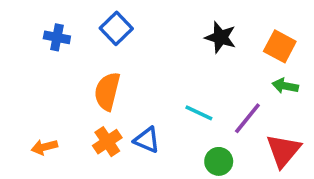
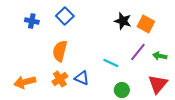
orange square: (280, 46) -> (146, 24), moved
green arrow: (285, 86) -> (160, 56), moved
purple line: (247, 118) -> (138, 52), moved
orange arrow: (44, 147) -> (25, 82), size x1.5

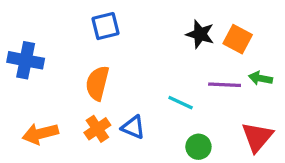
blue square: (65, 16) -> (106, 26), turned 30
blue cross: (32, 21) -> (26, 60), moved, size x1.5
purple line: (138, 52) -> (225, 85), turned 54
green arrow: (160, 56) -> (260, 78), moved

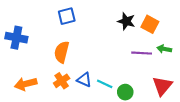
cyan line: (181, 103) -> (105, 84), moved

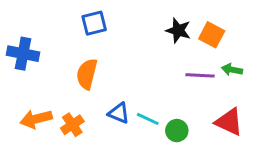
orange cross: (62, 81) -> (72, 125), moved
red triangle: (162, 86) -> (229, 122), turned -45

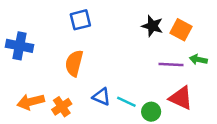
red triangle: (229, 122) -> (181, 98), moved

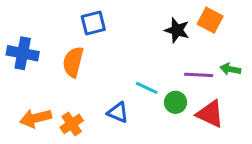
orange square: (181, 30) -> (210, 20), moved
orange semicircle: (74, 63) -> (73, 62), moved
cyan line: (126, 102) -> (147, 88), moved
green circle: (151, 112) -> (176, 102), moved

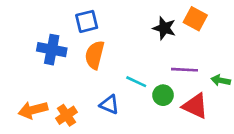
blue cross: (23, 53) -> (52, 50), moved
orange semicircle: (73, 62) -> (95, 55), moved
green arrow: (230, 69) -> (221, 80), moved

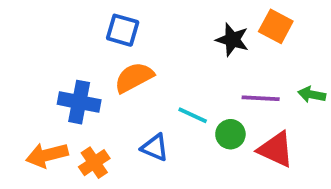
blue square: (87, 21) -> (123, 30), turned 30
blue cross: (52, 50) -> (79, 102), moved
orange semicircle: (95, 55) -> (134, 77), turned 48
green arrow: (221, 80) -> (312, 94), moved

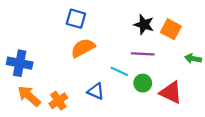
orange square: (276, 26) -> (171, 29), moved
purple line: (261, 98) -> (143, 54), moved
blue cross: (79, 102) -> (20, 63), moved
orange arrow: (47, 155) -> (29, 96), turned 55

